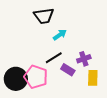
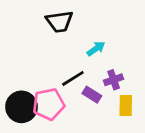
cyan arrow: (60, 35) -> (96, 49), moved
pink pentagon: (36, 77) -> (49, 104), turned -30

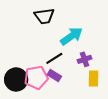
cyan arrow: (96, 49) -> (71, 36), size x1.6
purple rectangle: (92, 95) -> (54, 75), moved

